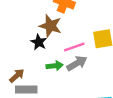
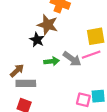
pink line: (74, 47) -> (91, 55), moved
gray arrow: (77, 63) -> (72, 59), turned 66

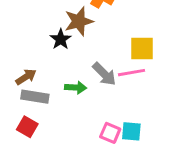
brown star: (48, 25) -> (79, 21), turned 30
green arrow: (52, 61) -> (76, 88), moved

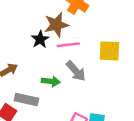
pink line: (131, 73) -> (68, 45), moved
gray rectangle: (35, 97) -> (26, 99), moved

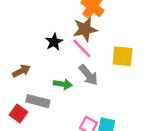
brown star: (56, 25) -> (85, 29), moved
pink line: (68, 45) -> (82, 48), turned 50

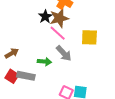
black star: (54, 42) -> (45, 17), moved
red square: (19, 113) -> (12, 76), moved

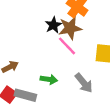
gray arrow: (64, 53) -> (84, 83), moved

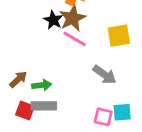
green arrow: (49, 79) -> (42, 85), moved

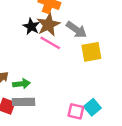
yellow square: (119, 36) -> (91, 52), moved
gray arrow: (104, 75) -> (76, 30), moved
cyan square: (122, 112) -> (92, 107), turned -35

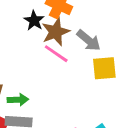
black star: (31, 26) -> (34, 21), moved

